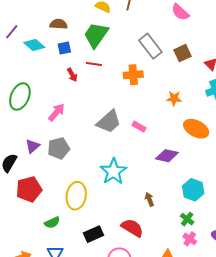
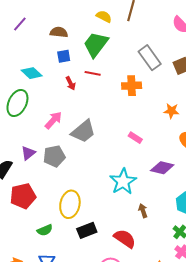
purple line: (12, 32) -> (20, 24), moved
cyan diamond: (34, 45) -> (32, 73), moved
gray trapezoid: (109, 122) -> (83, 131), moved
cyan star: (113, 171) -> (123, 182), moved
black rectangle: (94, 234) -> (87, 230), moved

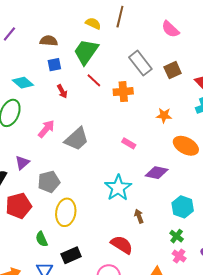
red line: (93, 73) -> (94, 80), moved, turned 35
gray pentagon: (54, 156) -> (49, 182), moved
green semicircle: (45, 230) -> (42, 239), turned 91
black rectangle: (87, 230) -> (71, 255), moved

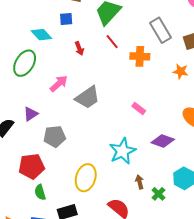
blue square: (54, 65) -> (66, 19), moved
orange star: (164, 115) -> (181, 71), moved
red pentagon: (19, 206) -> (32, 166), moved
yellow ellipse: (66, 212) -> (86, 178), moved
green cross: (177, 236) -> (158, 194), moved

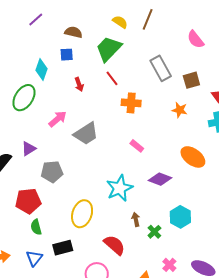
cyan diamond: (41, 35) -> (42, 70), turned 60
orange cross: (140, 56) -> (131, 103), moved

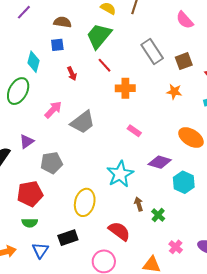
cyan hexagon: (180, 217) -> (184, 182), moved
green semicircle: (36, 227) -> (30, 223), moved, turned -70

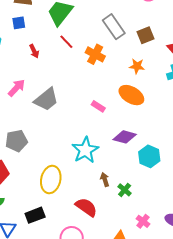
orange cross: (125, 88) -> (95, 54), moved, turned 30
orange ellipse: (191, 138) -> (131, 95), moved

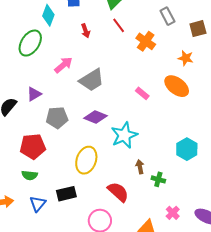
gray rectangle: (114, 27) -> (167, 16), size x0.7
purple diamond: (125, 137) -> (95, 117), moved
green cross: (125, 190) -> (158, 179), turned -32

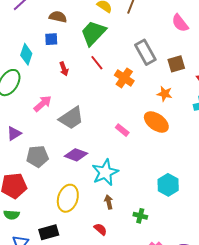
gray rectangle: (167, 16) -> (145, 52), size x1.4
brown arrow: (140, 167) -> (109, 202), moved
red semicircle: (118, 192) -> (100, 229), size x0.6

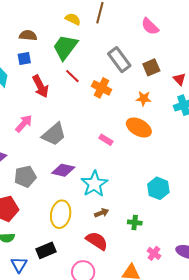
red arrow: (64, 69) -> (40, 86), size x1.6
brown arrow: (109, 202) -> (102, 213), turned 88
red semicircle: (100, 229) -> (97, 241), size x1.6

